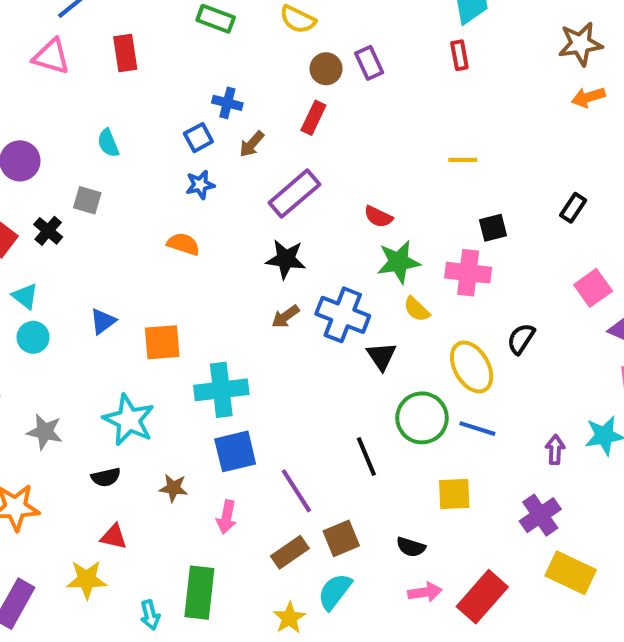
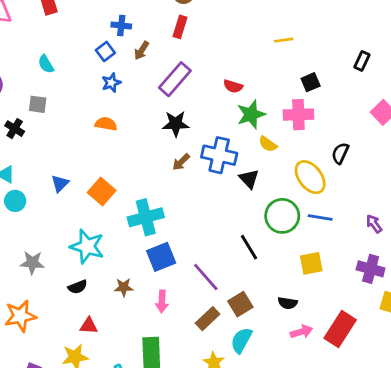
orange square: (162, 342) -> (102, 191), turned -36
purple arrow: (555, 450) -> (374, 224), turned -30
purple cross: (540, 515) -> (371, 269), turned -32

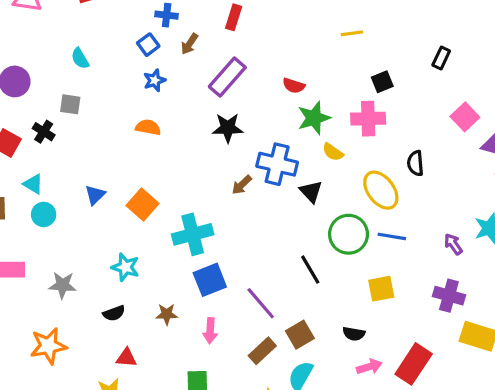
black semicircle: (340, 153) -> (415, 163), turned -30
brown arrow: (181, 162) -> (242, 185), moved
cyan star: (87, 246) -> (125, 267), size x0.7

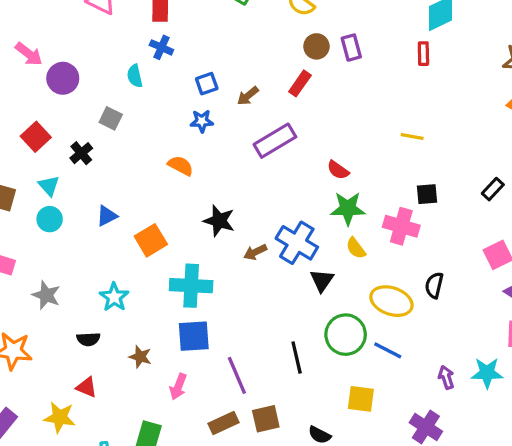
blue cross: (167, 15) -> (161, 47), moved
black star: (228, 128) -> (219, 221), moved
black cross: (44, 132) -> (81, 153), moved
yellow ellipse: (381, 190) -> (391, 301), turned -51

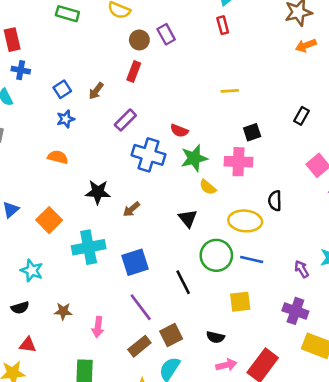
purple rectangle: (275, 141) -> (125, 120), size x0.7
blue cross: (297, 243) -> (148, 155), moved
blue square: (194, 336) -> (135, 262), moved

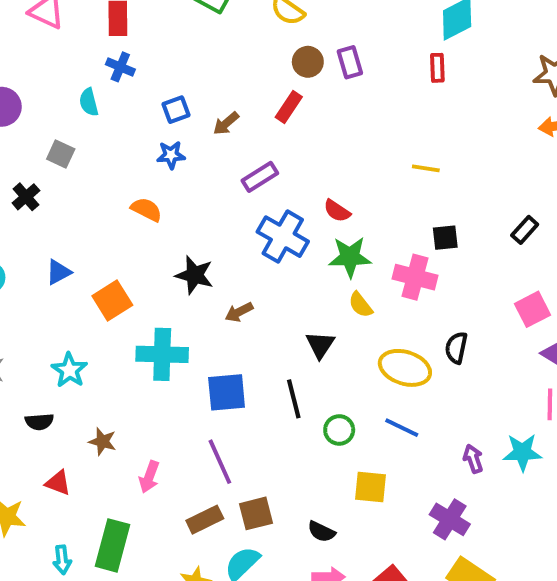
green circle: (216, 255) -> (339, 430), moved, size x0.6
black line: (183, 282) -> (294, 399), moved
red triangle: (28, 345) -> (58, 483), moved

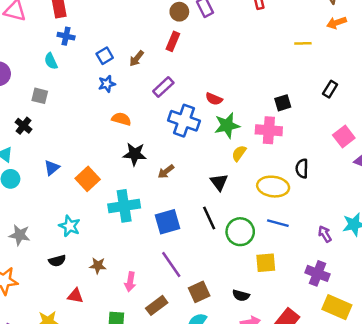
yellow line: (426, 168) -> (303, 43), moved
orange semicircle: (146, 209) -> (121, 119), moved
yellow semicircle: (361, 305) -> (239, 153), turned 84
green circle: (339, 430) -> (240, 232), size x1.5
brown rectangle: (205, 520) -> (157, 305), moved

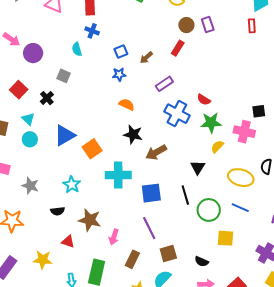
blue triangle: (52, 168) -> (65, 135), size x1.6
brown arrow: (166, 172) -> (156, 152), size x1.5
brown star: (98, 266) -> (90, 220), size x1.6
brown rectangle: (157, 305) -> (132, 259), turned -36

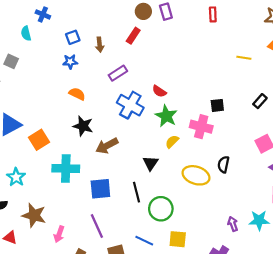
brown arrow: (146, 58) -> (100, 45), turned -56
green star: (211, 123) -> (166, 116), turned 30
blue line: (240, 208) -> (144, 241), moved

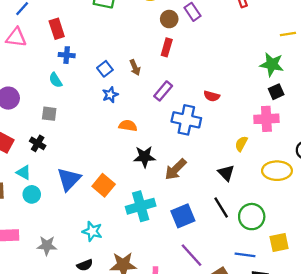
green star: (166, 116) -> (272, 64), moved

